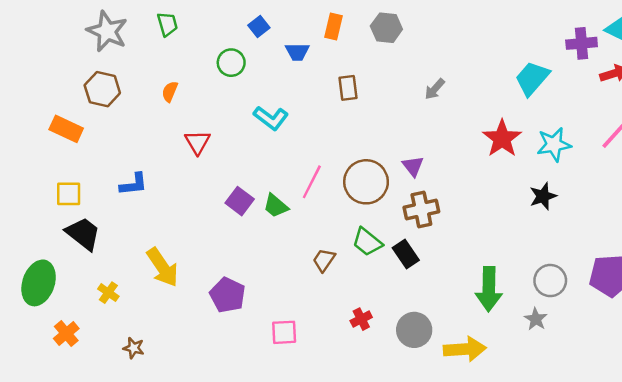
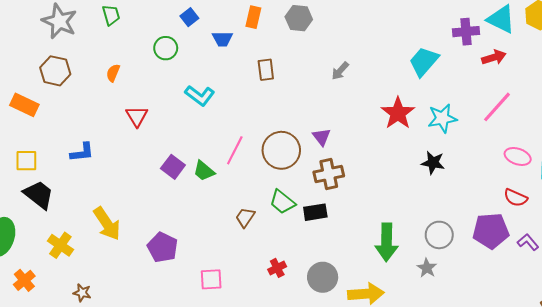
black star: (543, 196) -> (433, 163), turned 30
black rectangle: (406, 254) -> (315, 212), turned -65
yellow cross: (108, 293) -> (60, 245), size x1.4

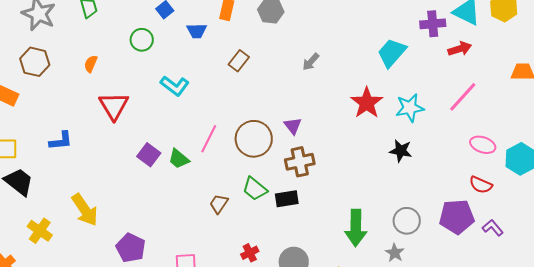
brown rectangle: (266, 70) -> (239, 61), turned 45
red triangle: (137, 116) -> (114, 106), size x1.4
purple pentagon: (163, 247) -> (131, 248), moved

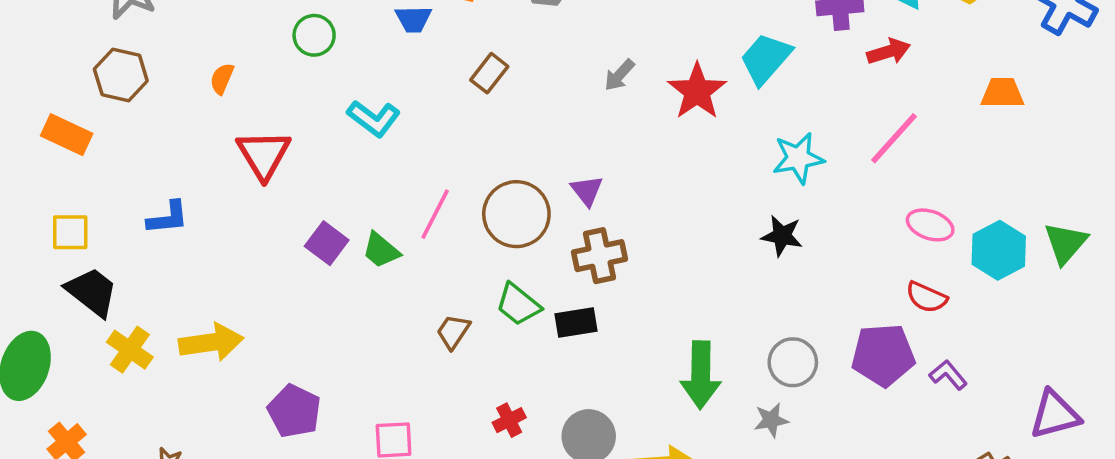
red star: (367, 103) -> (697, 91), moved
yellow arrow: (85, 210) -> (211, 342), turned -64
yellow cross: (40, 231) -> (130, 350), moved
gray star: (395, 253) -> (771, 420), turned 30

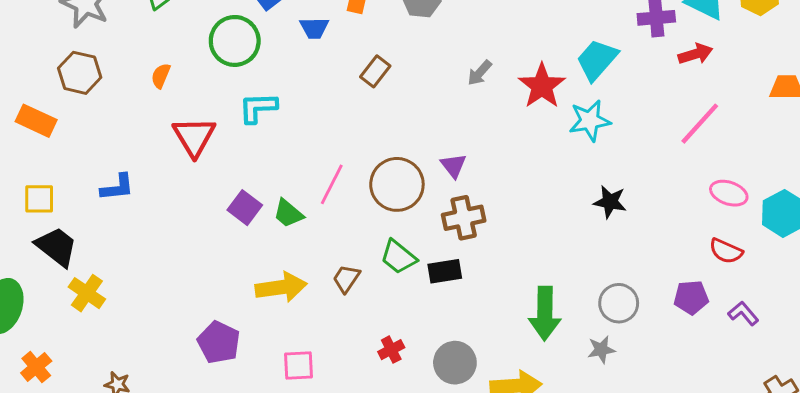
green circle: (314, 35) -> (235, 41), size x1.5
cyan L-shape: (374, 118) -> (258, 108), moved, turned 141
cyan star: (798, 158) -> (590, 121), moved
yellow arrow: (211, 342) -> (281, 287), moved
purple pentagon: (883, 355) -> (691, 297), size x0.7

